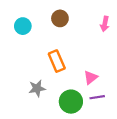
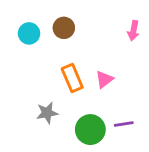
brown circle: (60, 18) -> (64, 28), moved
pink triangle: (91, 77) -> (104, 79), moved

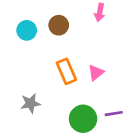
pink arrow: (133, 31) -> (100, 12), moved
gray star: (47, 113) -> (31, 103), moved

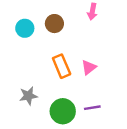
purple line: (114, 114) -> (92, 108), moved
green circle: (83, 119) -> (63, 111), moved

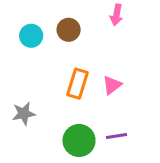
orange rectangle: (62, 66) -> (78, 84), turned 40
gray star: (28, 96) -> (24, 114), moved

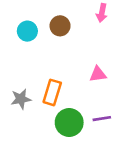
orange rectangle: (78, 84) -> (52, 92), moved
pink triangle: (112, 85) -> (98, 74), turned 30

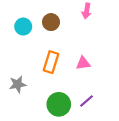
orange rectangle: (52, 92) -> (51, 62), moved
purple line: (102, 119) -> (87, 101), turned -32

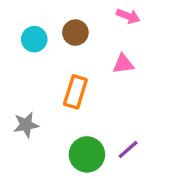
pink arrow: (87, 11) -> (128, 16), turned -80
pink triangle: (83, 63) -> (123, 64), moved

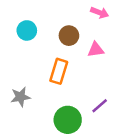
brown circle: (75, 33) -> (69, 36), moved
purple line: (128, 150) -> (100, 106), moved

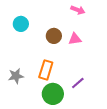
brown circle: (69, 36) -> (54, 36), moved
orange rectangle: (59, 71) -> (46, 70), moved

